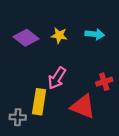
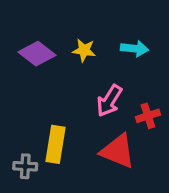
pink arrow: (57, 78) -> (109, 101), moved

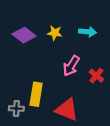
red cross: (148, 116) -> (96, 76), turned -32
red triangle: (118, 151) -> (67, 110), moved

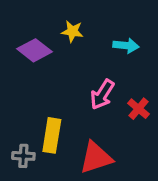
yellow star: (55, 33) -> (72, 31), moved
red triangle: (67, 110) -> (96, 158), turned -40

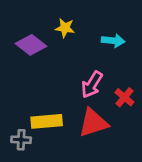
yellow rectangle: (52, 135) -> (47, 121), turned 76
red triangle: (96, 158) -> (93, 123), moved

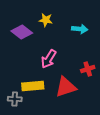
pink arrow: (92, 85) -> (49, 59), moved
red cross: (124, 97) -> (88, 69), turned 32

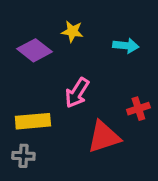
yellow rectangle: (33, 86) -> (33, 121), moved

